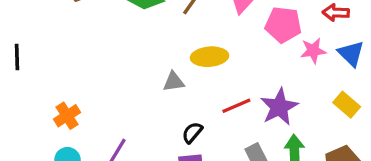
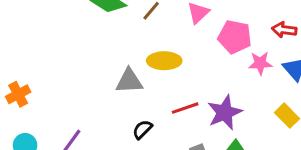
gray triangle: (174, 82) -> (129, 81), size x1.4
orange cross: (67, 116) -> (18, 94), moved

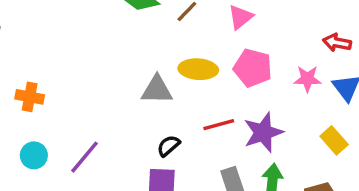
pink pentagon: (235, 37) -> (253, 68), moved
orange cross: (18, 94) -> (30, 97), turned 35

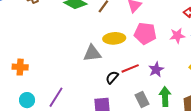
purple star: (263, 132) -> (156, 70), size x0.7
black semicircle: (168, 146) -> (112, 77), moved

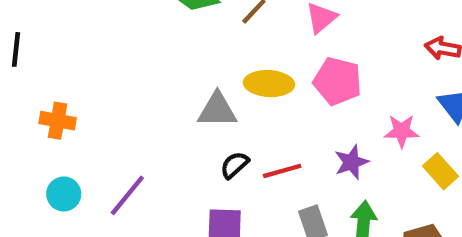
pink star: (177, 36) -> (402, 131), moved
red line: (130, 68) -> (282, 171), moved
black semicircle: (112, 77) -> (235, 165), moved

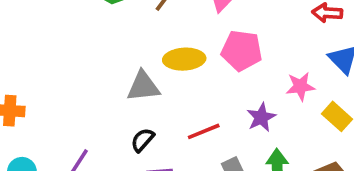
black semicircle: (235, 165) -> (143, 140), moved

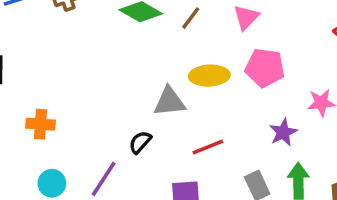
red line: (204, 131) -> (208, 147), moved
black semicircle: (143, 140) -> (140, 142), moved

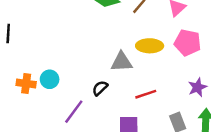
orange cross: (40, 124) -> (26, 84), moved
cyan circle: (52, 183) -> (50, 79), moved

